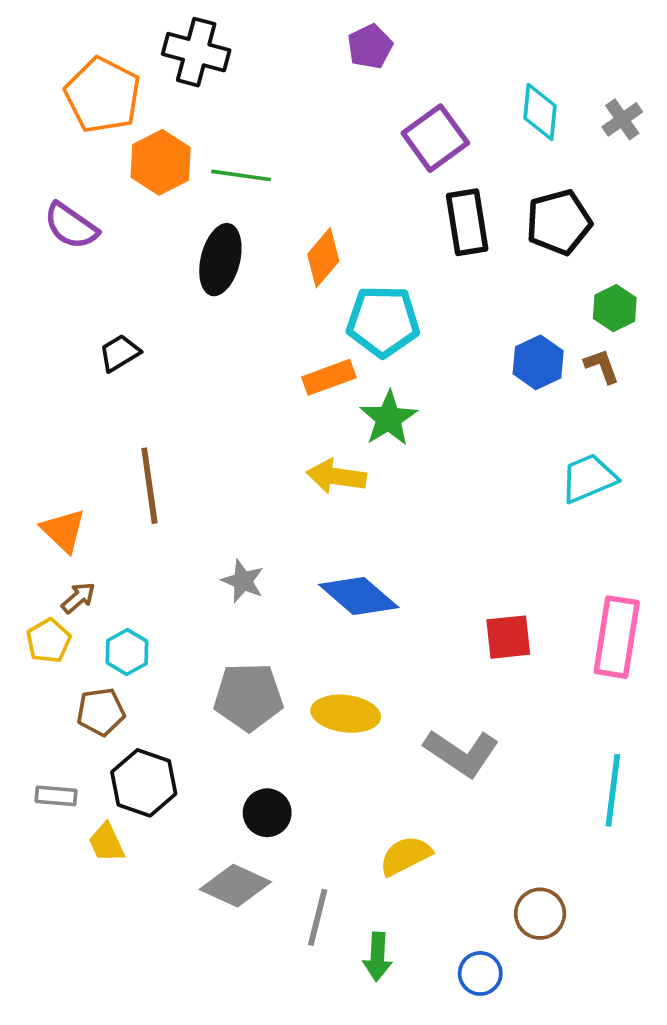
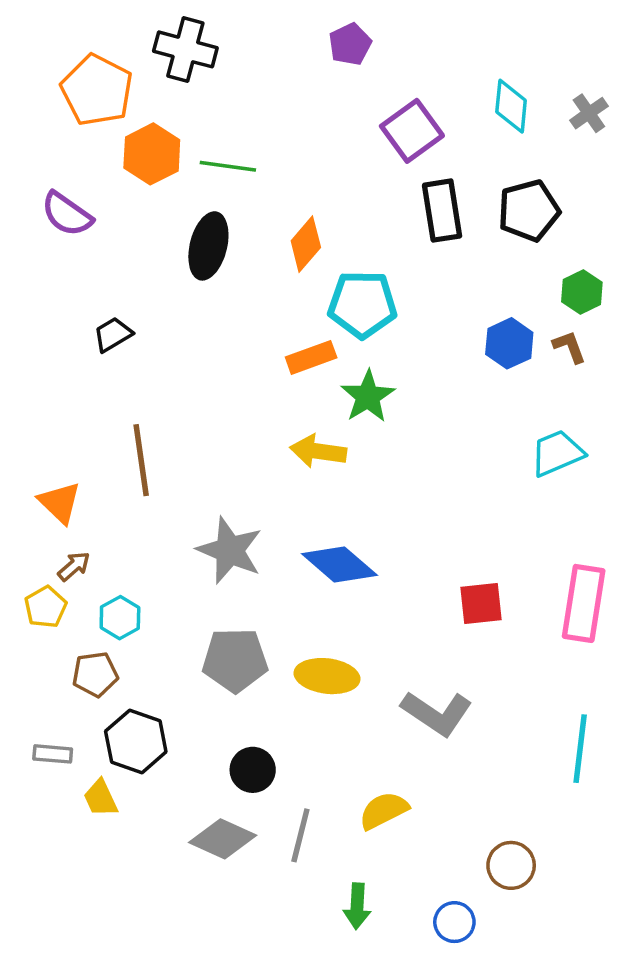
gray star: (243, 581) -> (230, 550), size x1.6
gray line: (318, 917) -> (300, 835), moved

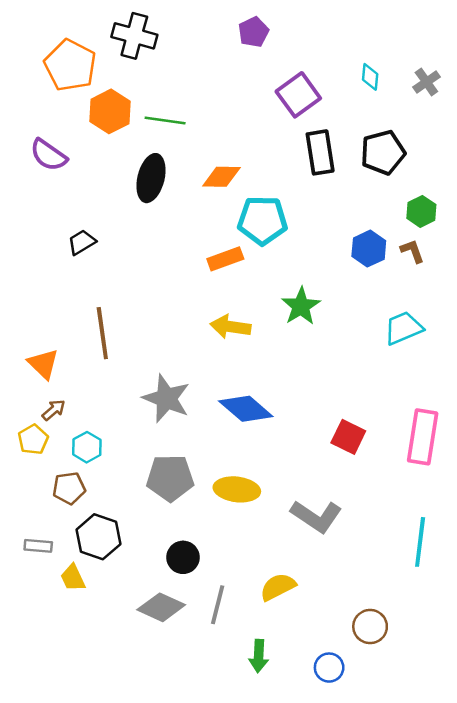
cyan diamond: (511, 106) -> (370, 77), size x0.7
orange diamond: (306, 244) -> (221, 177), turned 51
green star: (368, 396) -> (301, 306), moved
red square: (481, 603) -> (348, 437), turned 32

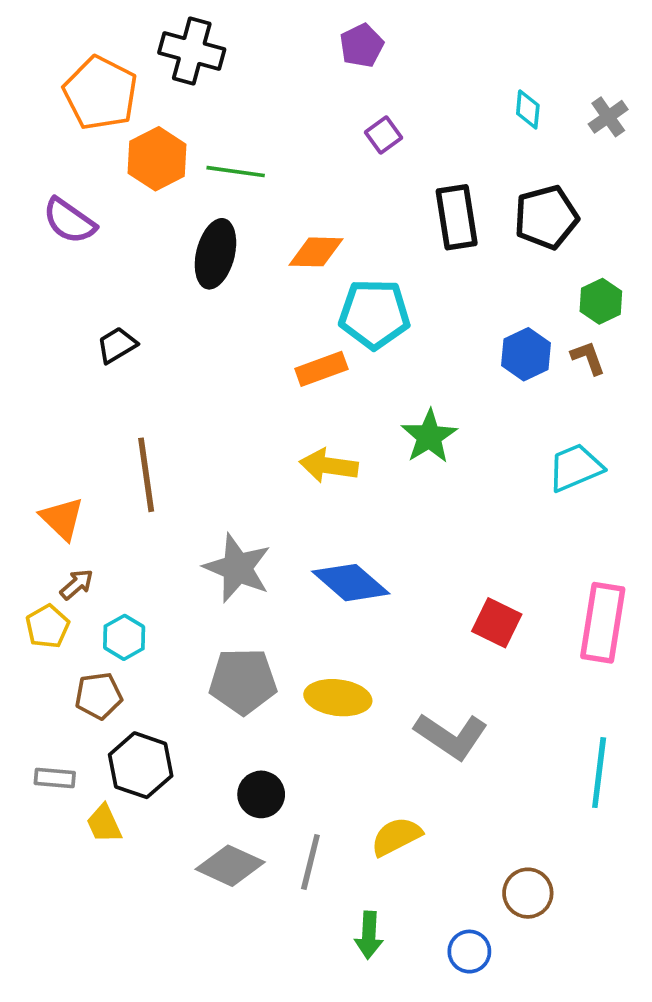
purple square: (298, 95) -> (384, 135), moved, size x0.6

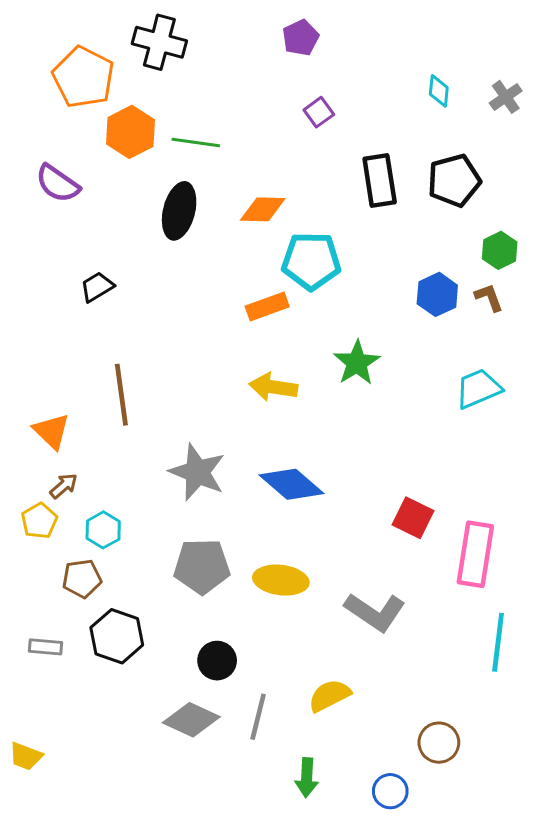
pink rectangle: (603, 623) -> (475, 554), moved
yellow trapezoid: (104, 824) -> (26, 756), moved, turned -44

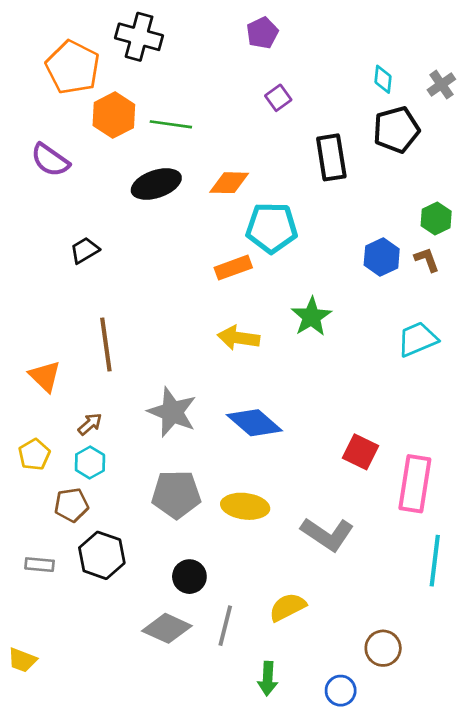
black pentagon: (454, 181) -> (396, 130), moved
black ellipse: (179, 211) -> (156, 184), turned 57
brown arrow: (64, 486) -> (90, 424), moved

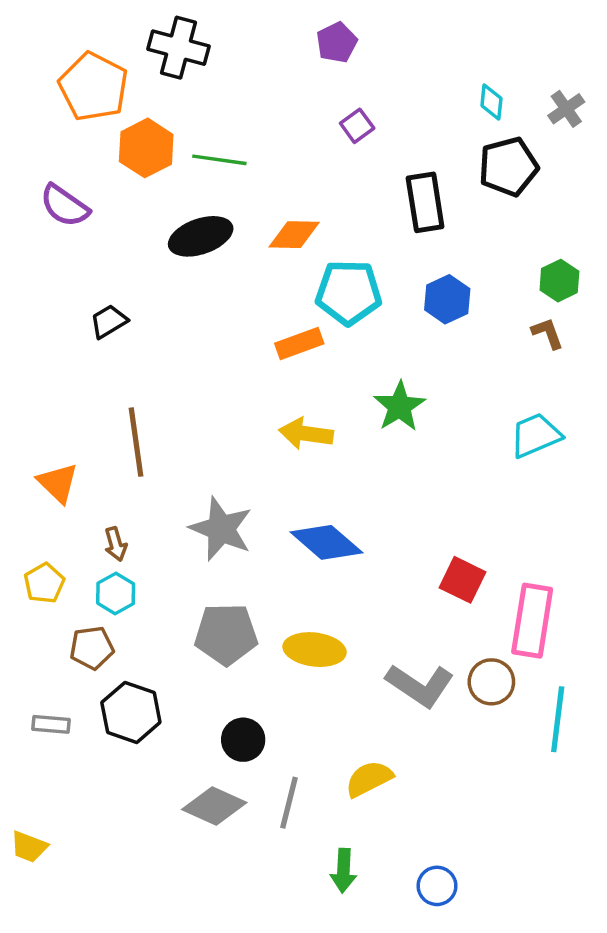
blue hexagon: (382, 257) -> (447, 299), moved
brown arrow: (90, 424) -> (116, 544), turned 115
brown circle: (383, 648) -> (491, 682), moved

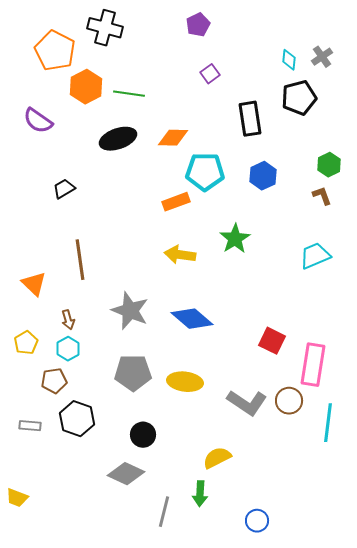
gray cross: (566, 109) -> (322, 57), moved
gray line: (289, 803) -> (164, 512), moved
green arrow: (343, 871) -> (200, 494), moved

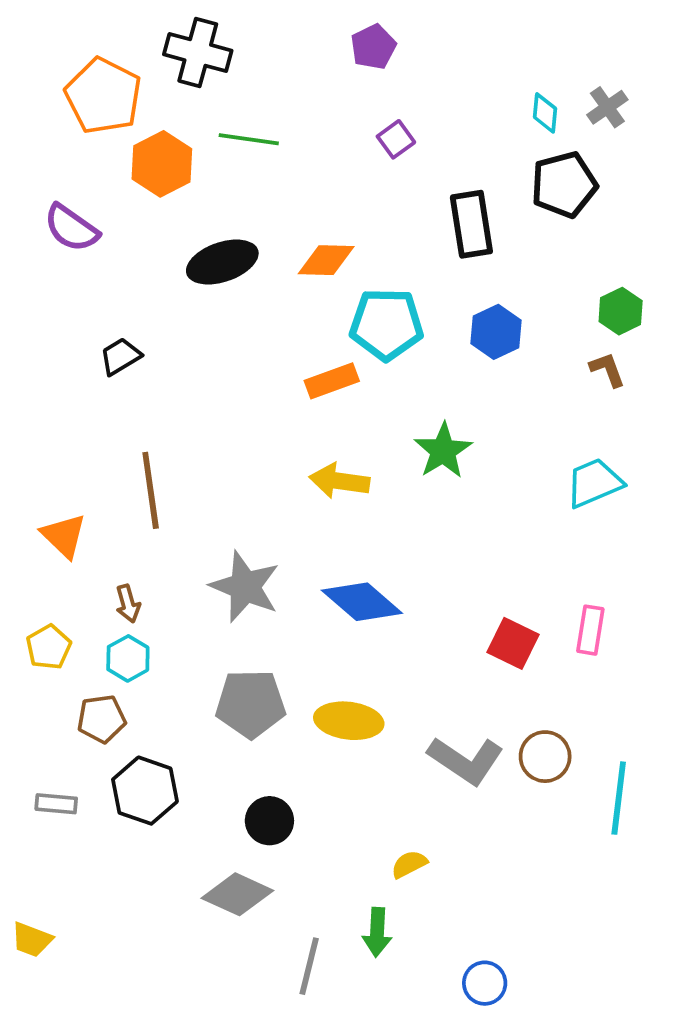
green line: (129, 94) -> (249, 139), moved
pink rectangle: (313, 365) -> (590, 630), moved, size x0.6
yellow semicircle: (217, 458) -> (409, 864), size x0.7

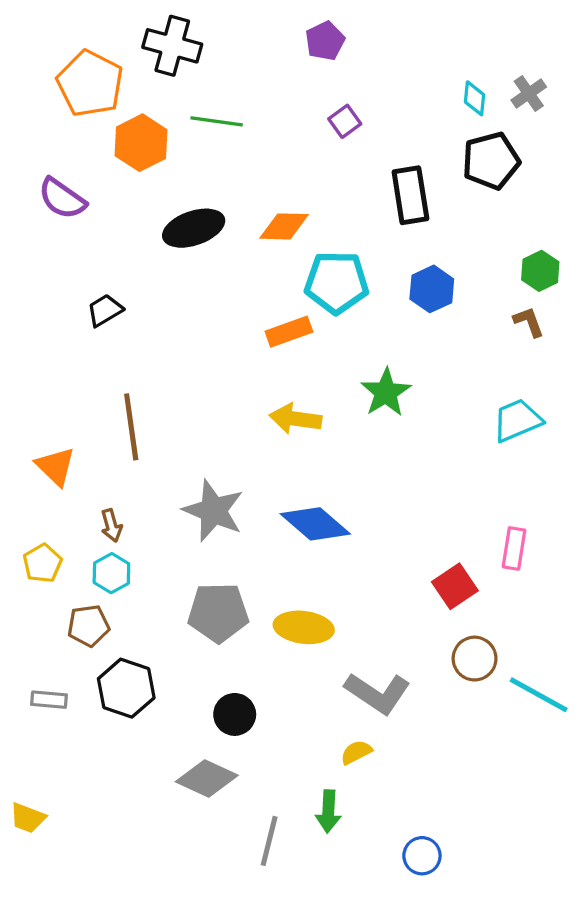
red square: (513, 643) -> (455, 586), moved, turned 30
gray L-shape: (466, 760) -> (378, 693), moved
cyan line: (619, 798) -> (539, 695), turned -68

